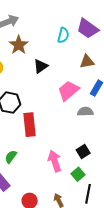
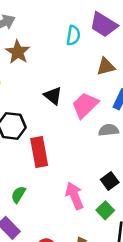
black triangle: (41, 66) -> (53, 96), moved, turned -42

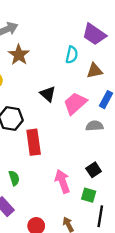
cyan semicircle: (73, 35) -> (72, 55), moved
green semicircle: (18, 195) -> (14, 178), turned 128
green square: (105, 210) -> (89, 195), turned -32

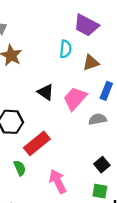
red rectangle: (34, 142) -> (37, 143), turned 65
green semicircle: (14, 178) -> (20, 168), moved
pink arrow: (62, 181) -> (58, 181), moved

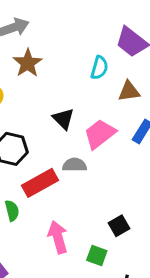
gray semicircle: (98, 119) -> (75, 165), moved
green square: (100, 191) -> (97, 255), moved

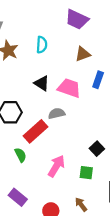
cyan semicircle: (99, 68) -> (42, 45), moved
pink trapezoid: (100, 134) -> (69, 88), turned 70
pink arrow: (58, 237) -> (56, 166), turned 60

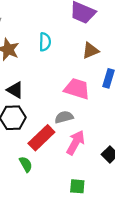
black triangle: (42, 83) -> (15, 90), moved
pink arrow: (56, 166) -> (76, 143), moved
green square: (86, 173) -> (77, 186), moved

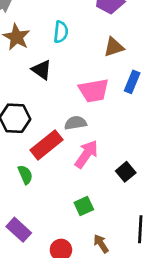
pink trapezoid: (77, 89) -> (94, 91), turned 148
black triangle: (15, 90) -> (42, 70), moved
green square: (77, 186) -> (84, 206), turned -35

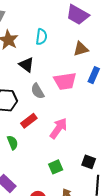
gray semicircle: (75, 123) -> (37, 91), moved, turned -112
red rectangle: (47, 145) -> (29, 121), size x0.7
black square: (126, 172) -> (89, 162), moved, turned -32

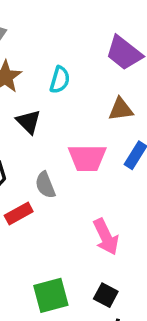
gray semicircle: (37, 91) -> (45, 185), moved
pink arrow: (59, 128) -> (106, 237), moved, turned 110
green square: (56, 167) -> (51, 295), size x1.5

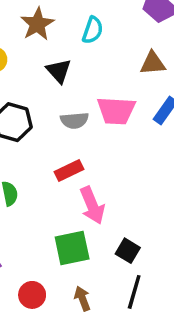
gray semicircle: (45, 185) -> (74, 120), moved, turned -76
red rectangle: (19, 214) -> (69, 171), moved
pink arrow: (106, 237) -> (92, 205), moved

